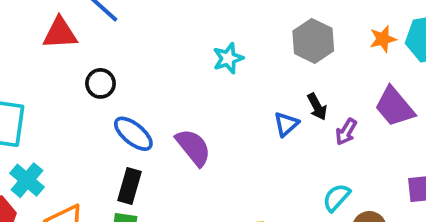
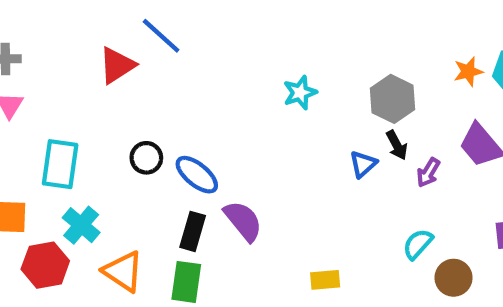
red triangle: (60, 33) -> (117, 65), turned -30
gray hexagon: (313, 41) -> (393, 99), moved
black circle: (100, 83) -> (146, 158), moved
purple semicircle: (193, 147) -> (243, 221), moved

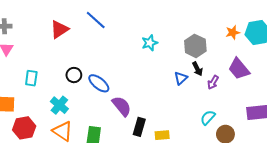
blue line: (161, 36) -> (96, 20), moved
cyan rectangle: (60, 164) -> (31, 78), size x0.7
cyan cross: (81, 225) -> (59, 105), moved
black rectangle: (193, 231) -> (139, 127), moved

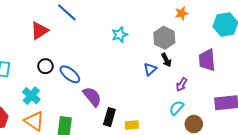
red triangle: (59, 29) -> (39, 31), moved
orange star: (233, 32) -> (182, 13), moved
purple trapezoid: (239, 69) -> (207, 60), turned 35
purple arrow: (213, 82) -> (182, 84), moved

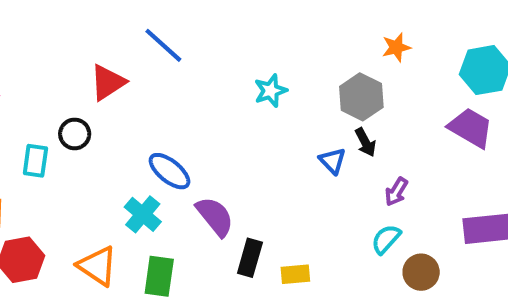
purple trapezoid: (207, 60) -> (471, 128), moved, turned 125
black circle: (45, 66) -> (75, 134), moved
blue triangle: (150, 69) -> (332, 161), turned -32
cyan cross: (31, 96) -> (143, 214), moved

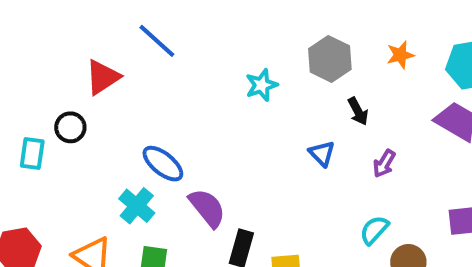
orange star: (396, 47) -> (400, 55), moved
gray hexagon: (361, 97) -> (330, 59), moved
black arrow: (365, 142) -> (358, 111), moved
purple arrow: (396, 192) -> (384, 164), moved

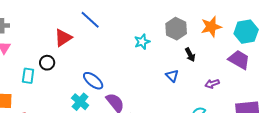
orange star: (400, 55) -> (211, 27), size x1.5
purple arrow: (384, 164) -> (212, 84), moved, turned 40

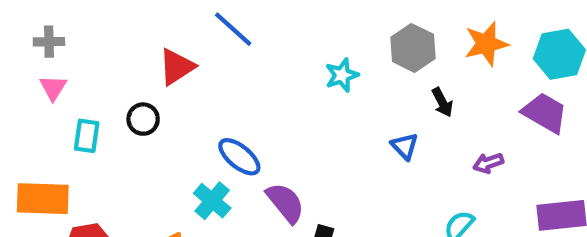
cyan rectangle: (28, 76) -> (87, 136), moved

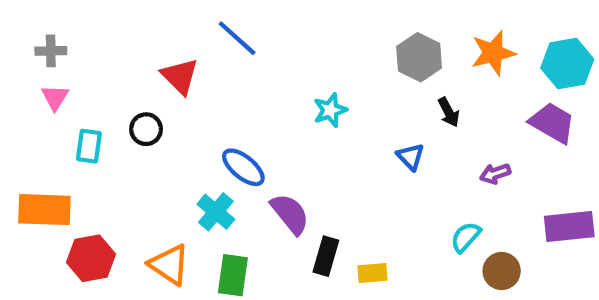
red triangle: (177, 67) -> (180, 76), turned -42
cyan star: (342, 75) -> (330, 110), moved

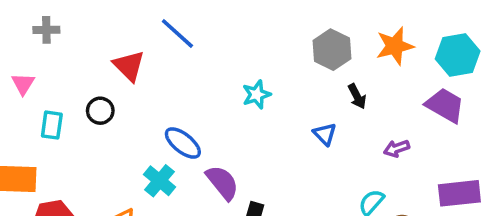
gray cross: (51, 51) -> (46, 30), moved

